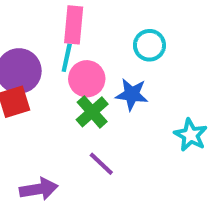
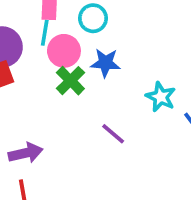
cyan circle: (149, 45) -> (93, 18), moved
purple line: (101, 164) -> (113, 134), moved

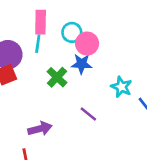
pink circle: (64, 51) -> (87, 44), moved
purple arrow: (26, 153) -> (40, 129), moved

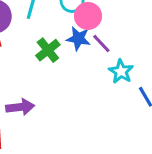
purple line: (88, 114) -> (101, 43), moved

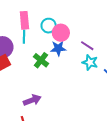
purple line: (101, 43) -> (87, 46), moved

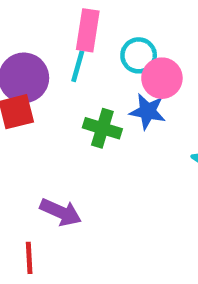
green cross: (41, 60) -> (102, 128), turned -35
purple arrow: (32, 100) -> (61, 212), turned 30

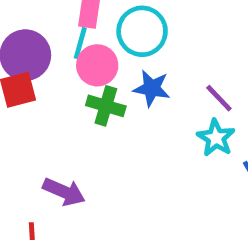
cyan circle: (139, 55) -> (142, 31), size x1.4
pink circle: (162, 78) -> (97, 65), moved

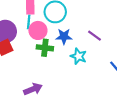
cyan star: (216, 138) -> (78, 56), moved
purple arrow: (64, 192) -> (33, 89), turned -36

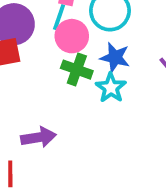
cyan star: (78, 56) -> (111, 88), moved

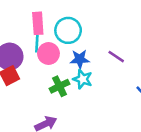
green cross: (77, 70) -> (59, 86), moved, turned -30

